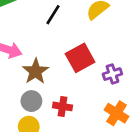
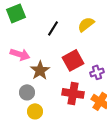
gray circle: (31, 101) -> (27, 92), moved
red cross: (62, 106) -> (73, 93), moved, size x1.5

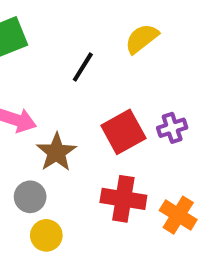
yellow semicircle: (86, 24) -> (142, 39), moved
purple cross: (97, 72) -> (172, 128), moved

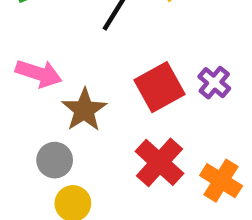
purple cross: (172, 128) -> (214, 83), turned -32
red cross: (123, 199) -> (159, 162), turned 33

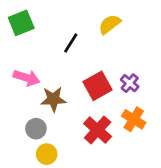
brown star: (84, 110) -> (53, 99), turned 30
orange cross: (221, 181) -> (134, 119), moved

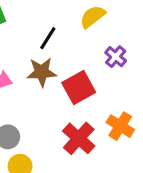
purple cross: (130, 83) -> (116, 57), moved
brown star: (53, 99) -> (42, 72), moved

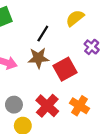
orange cross: (120, 126) -> (79, 106), moved
red cross: (79, 138) -> (47, 106), moved

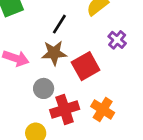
gray circle: (14, 105) -> (44, 88), moved
red cross: (47, 106) -> (65, 109), turned 30

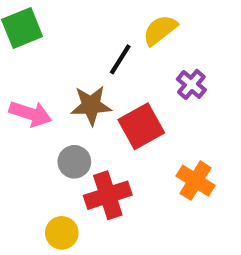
black line: (59, 24) -> (120, 59), moved
orange cross: (103, 109) -> (196, 181), moved

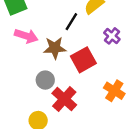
pink arrow: (30, 114) -> (26, 36), moved
red cross: (108, 195) -> (64, 99), turned -30

